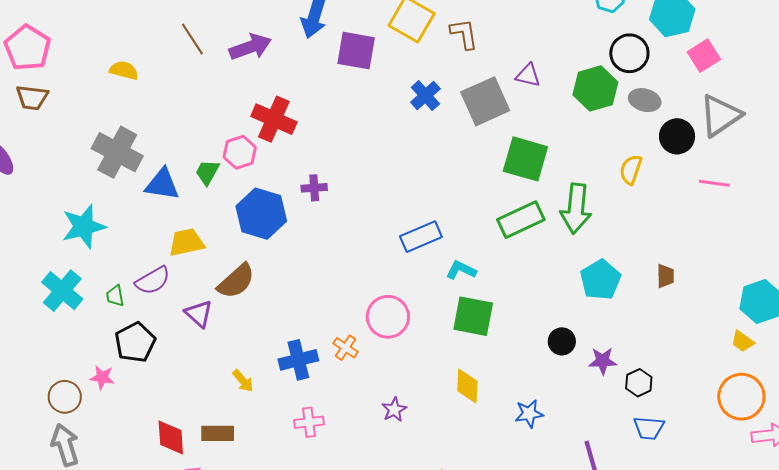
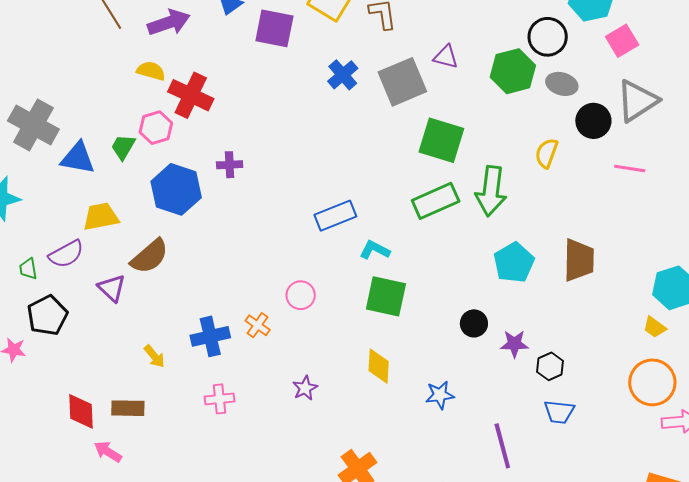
yellow semicircle: (124, 70) -> (151, 71), moved
brown trapezoid: (665, 276) -> (579, 260), size x1.8
pink circle: (388, 317) -> (301, 295), size x0.7

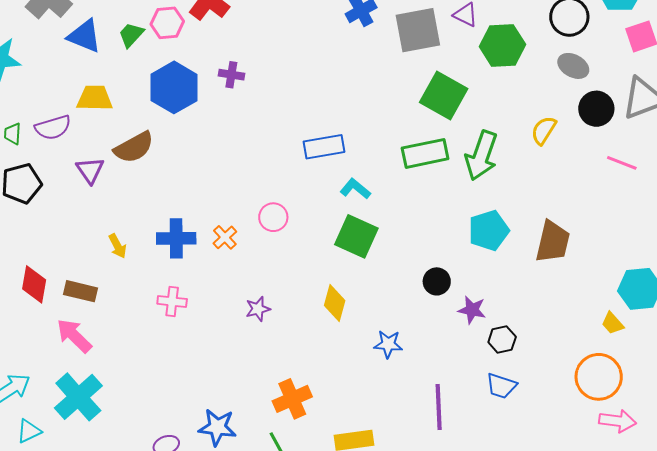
green hexagon: (513, 71) -> (502, 45), moved
pink arrow: (108, 452) -> (74, 336), moved, size x1.4

